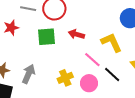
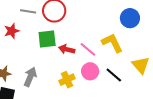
red arrow: (76, 34) -> (67, 49), moved
pink line: (92, 60) -> (88, 49), moved
pink circle: (89, 83) -> (90, 71), moved

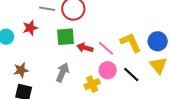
blue circle: (130, 18) -> (158, 41), moved
gray arrow: (30, 77) -> (63, 72), moved
yellow cross: (67, 80) -> (92, 84), moved

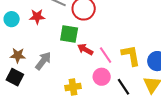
gray arrow: (63, 72) -> (43, 61), moved
yellow cross: (92, 84) -> (73, 87), moved

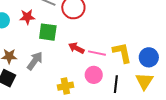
green square: (69, 34) -> (48, 32), moved
pink line: (106, 55) -> (97, 53), turned -42
black line: (123, 87) -> (116, 84), turned 42

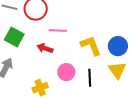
green square: (48, 32) -> (14, 37), turned 30
pink line: (97, 53) -> (58, 31), moved

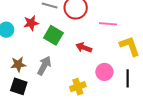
pink line: (58, 31) -> (108, 24), moved

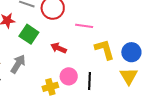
pink circle: (104, 72) -> (69, 76), moved
black line: (128, 78) -> (90, 81), moved

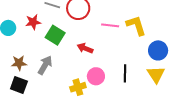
yellow L-shape: (105, 49) -> (136, 25), moved
black line: (90, 81) -> (125, 73), moved

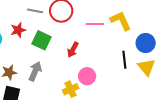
red arrow: (85, 48) -> (73, 50), turned -77
black line: (125, 73) -> (124, 60), moved

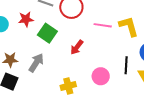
pink circle: (87, 76) -> (101, 76), moved

